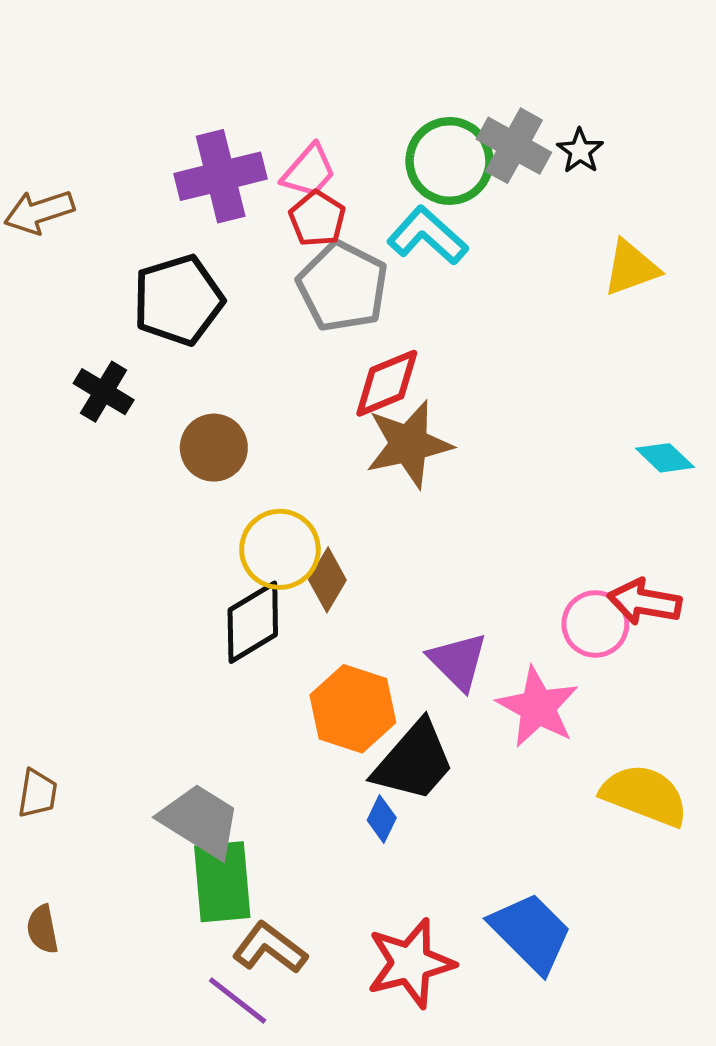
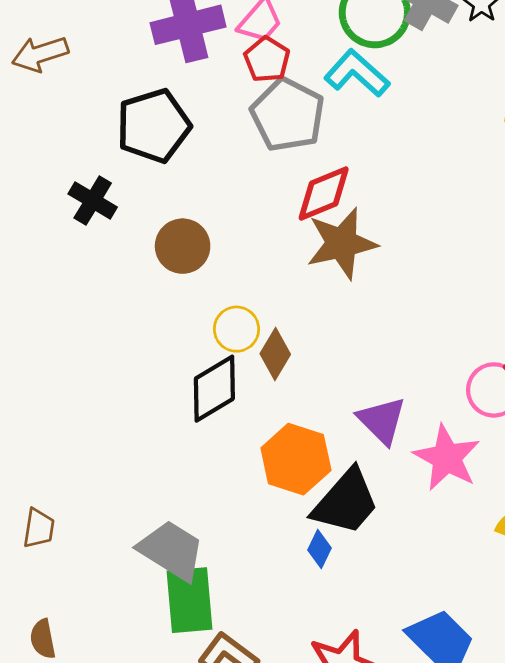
yellow circle: (280, 549) -> (237, 329), size x0.7

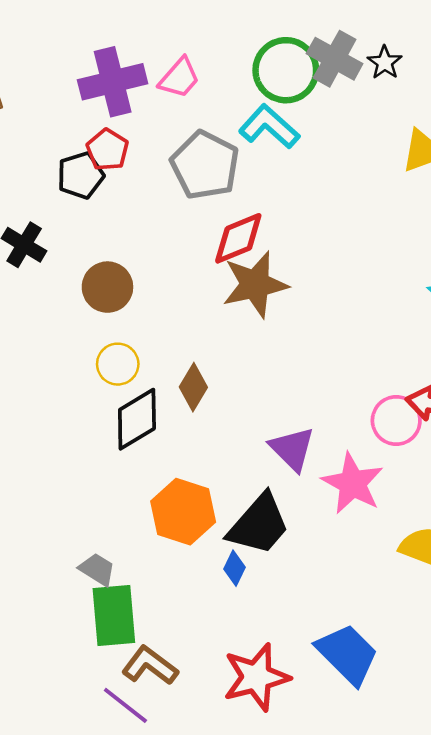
red pentagon: (267, 59) -> (107, 150), moved
black pentagon: (154, 126) -> (81, 175), size x0.7
yellow circle: (237, 329) -> (118, 364), moved
orange hexagon: (296, 459) -> (183, 512), moved
gray trapezoid: (172, 550) -> (97, 569), size x0.6

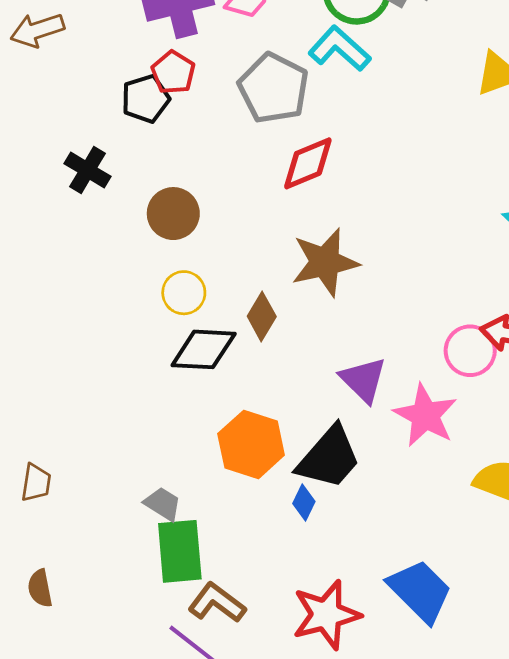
brown star: (255, 284) -> (325, 262), moved
black diamond: (137, 419) -> (204, 349), turned 34

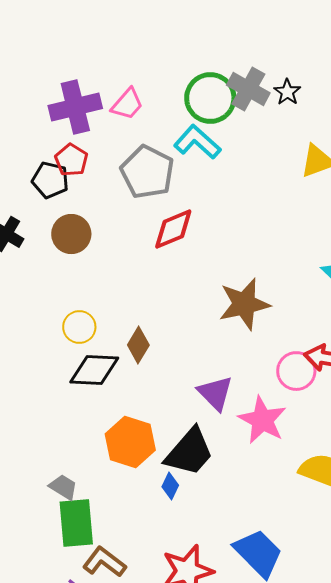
black pentagon: (146, 99) -> (50, 180), turned 30
brown circle: (173, 214) -> (71, 234), moved
brown star: (325, 262) -> (244, 304), moved

